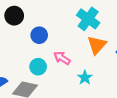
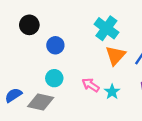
pink arrow: (62, 58) -> (91, 85), moved
cyan star: (85, 78) -> (112, 92), moved

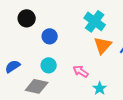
cyan star: (112, 92) -> (100, 88), moved
blue semicircle: (13, 95) -> (13, 66), moved

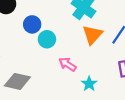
cyan circle: (49, 65) -> (47, 39), moved

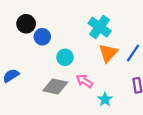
blue circle: (32, 24) -> (42, 37), moved
gray diamond: (17, 81) -> (55, 86), moved

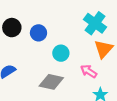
black circle: (26, 24) -> (12, 28), moved
pink arrow: (84, 81) -> (89, 71), moved

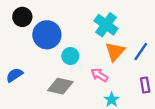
black circle: (12, 28) -> (22, 17), moved
blue circle: (38, 33) -> (47, 35), size x1.6

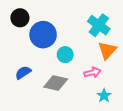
blue semicircle: (15, 75) -> (23, 72), moved
pink arrow: (99, 75) -> (92, 72), turned 133

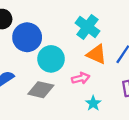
orange triangle: (107, 50) -> (97, 54), turned -48
cyan circle: (65, 55) -> (51, 59), size x1.5

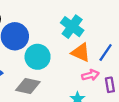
pink arrow: (81, 78) -> (90, 75), moved

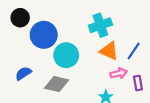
cyan cross: (72, 27) -> (100, 25), turned 35

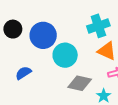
black circle: (20, 18) -> (13, 29), moved
gray diamond: (57, 84) -> (80, 83), moved

